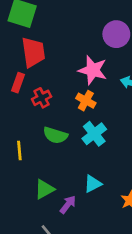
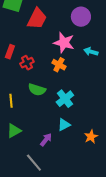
red trapezoid: (33, 52) -> (37, 19), moved, turned 35
cyan cross: (94, 134) -> (65, 99), moved
green triangle: (44, 189) -> (14, 131), moved

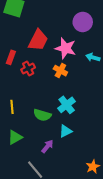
red trapezoid: (37, 19) -> (38, 40), moved
green semicircle: (37, 90) -> (42, 115), moved
orange star: (91, 137) -> (93, 167), moved

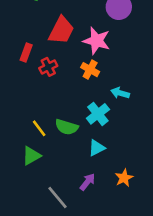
cyan arrow: (93, 57) -> (120, 93), moved
yellow line: (12, 107) -> (39, 128), moved, turned -32
purple arrow: (47, 146) -> (87, 182), moved
orange star: (93, 167) -> (124, 178), moved

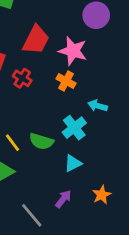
red cross: (48, 67) -> (22, 78), turned -30

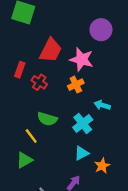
orange cross: (66, 81) -> (76, 85), turned 35
green semicircle: (41, 141) -> (47, 119), moved
orange star: (102, 195) -> (102, 166), moved

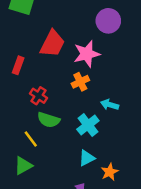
pink star: (82, 59) -> (87, 54), turned -30
red cross: (39, 82) -> (38, 96), moved

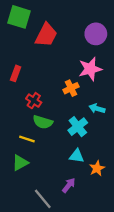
red trapezoid: (52, 44) -> (46, 35), moved
pink star: (87, 54) -> (90, 69), moved
yellow line: (31, 139) -> (27, 139), turned -35
cyan triangle: (87, 158) -> (77, 156), turned 35

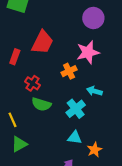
red trapezoid: (46, 35) -> (42, 42), moved
yellow line: (27, 139) -> (13, 120), moved, turned 48

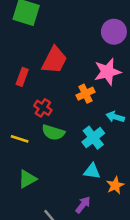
yellow line: (13, 120) -> (20, 139), moved, turned -48

